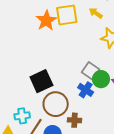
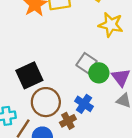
blue cross: (86, 90) -> (84, 104), moved
brown cross: (75, 120) -> (68, 121), turned -32

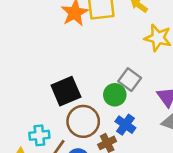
green circle: (99, 73) -> (115, 95), moved

